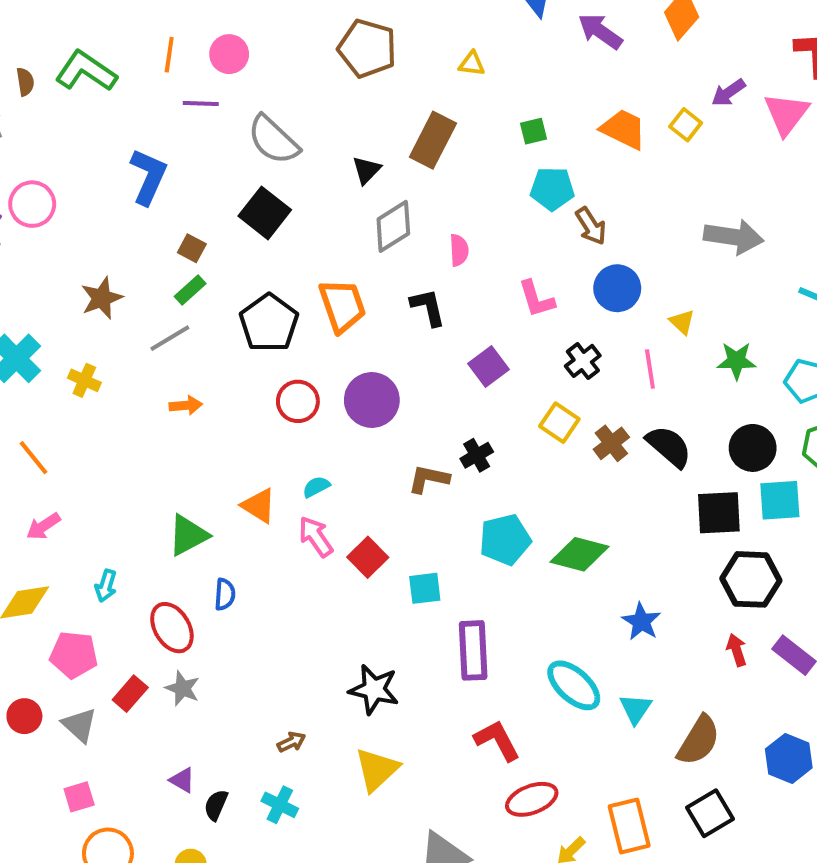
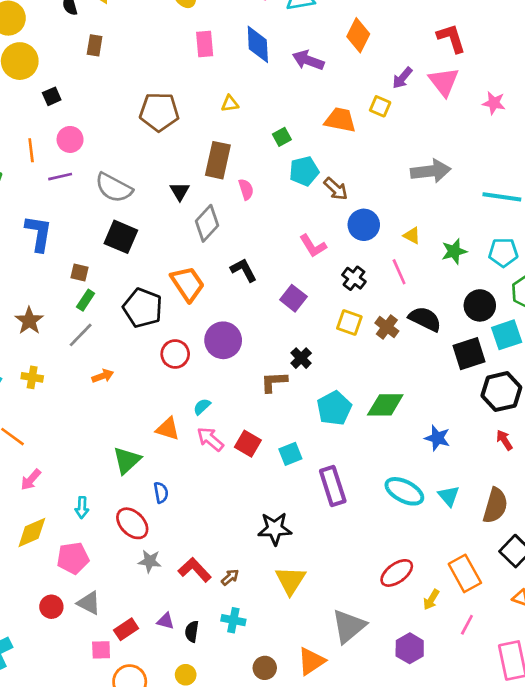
pink semicircle: (459, 250) -> (246, 189), moved
red rectangle: (130, 694) -> (126, 629), moved, turned 30
red L-shape: (497, 740) -> (195, 570), moved
pink square: (79, 797) -> (101, 650), turned 30

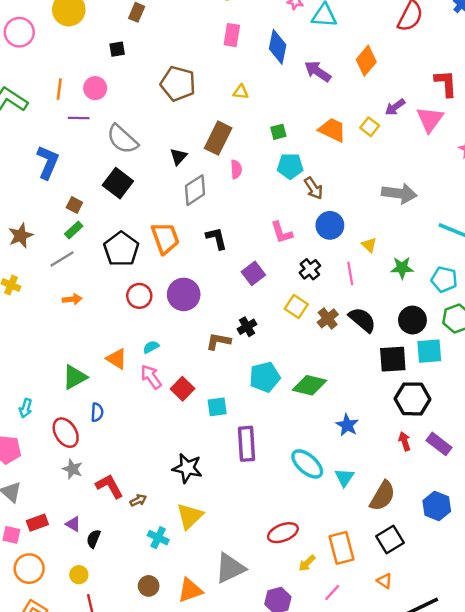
black square: (52, 96) -> (117, 49), moved
cyan cross: (233, 620) -> (158, 538), moved

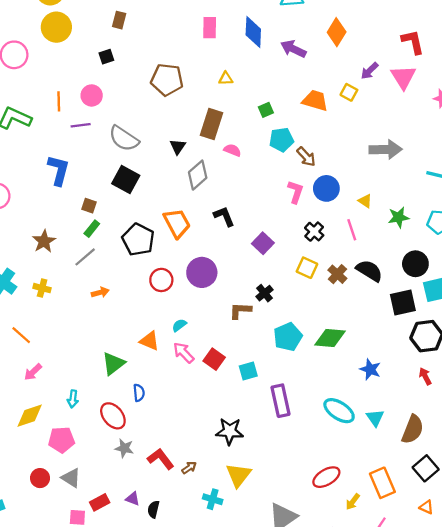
pink semicircle: (236, 169) -> (232, 150), turned -56
pink L-shape: (282, 232) -> (296, 192), moved, turned -135

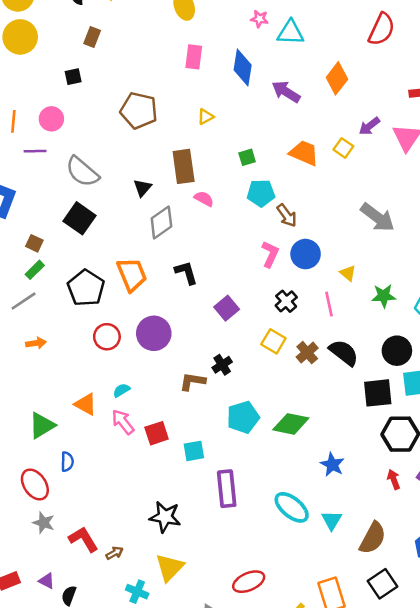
yellow triangle: (226, 78) -> (206, 117), turned -32
brown rectangle: (211, 124) -> (184, 166), turned -32
gray arrow: (386, 149) -> (378, 217), turned 32
red square: (214, 359) -> (157, 433), turned 30
red ellipse: (326, 477) -> (249, 582), moved

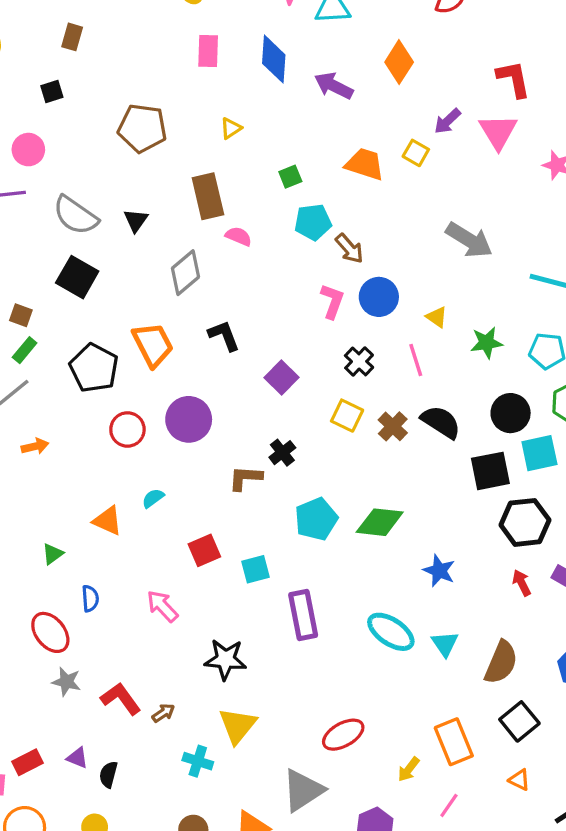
black triangle: (142, 188) -> (136, 220), moved
pink arrow: (123, 422) -> (162, 606), moved
green triangle: (42, 425) -> (53, 554), size x0.6

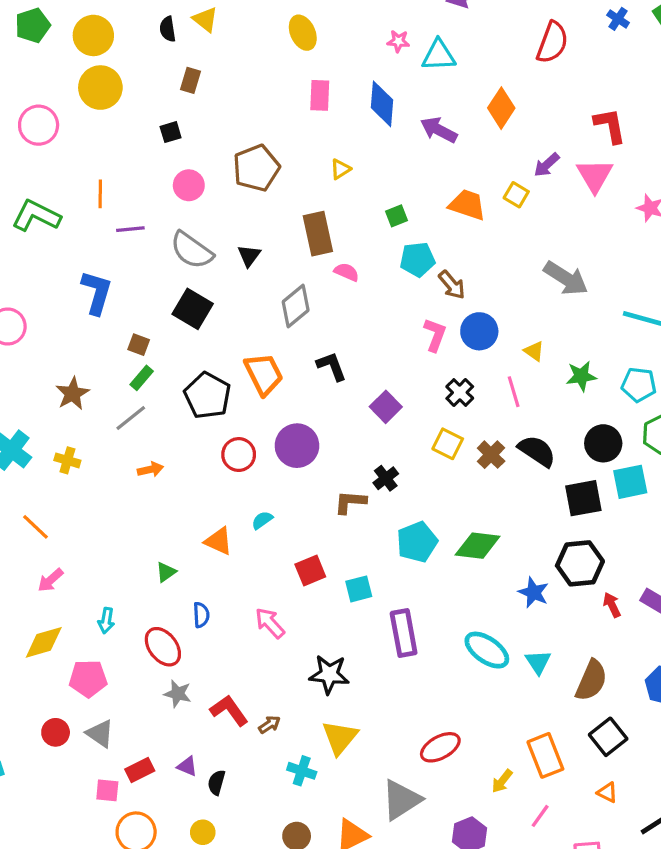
brown pentagon: (142, 128) -> (256, 168), turned -30
pink circle: (28, 150) -> (189, 185), moved
black hexagon: (525, 522) -> (580, 563), moved

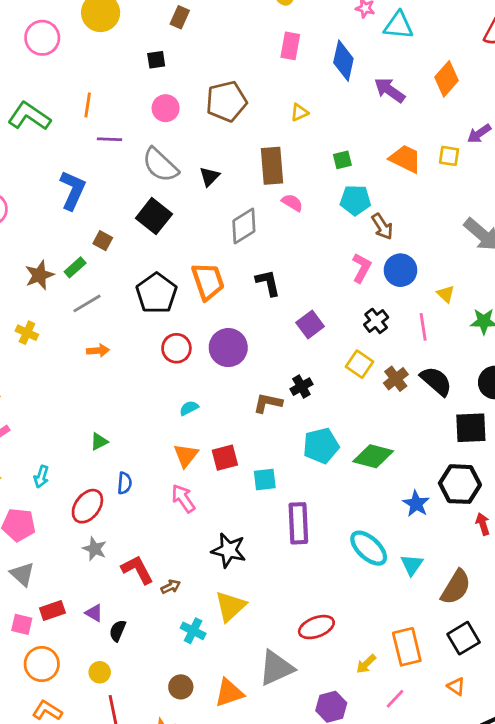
yellow square: (516, 195) -> (449, 156), turned -30
green rectangle: (142, 378) -> (75, 267), moved
orange triangle: (219, 541) -> (186, 455), moved, turned 36
red ellipse: (163, 647) -> (87, 506), turned 68

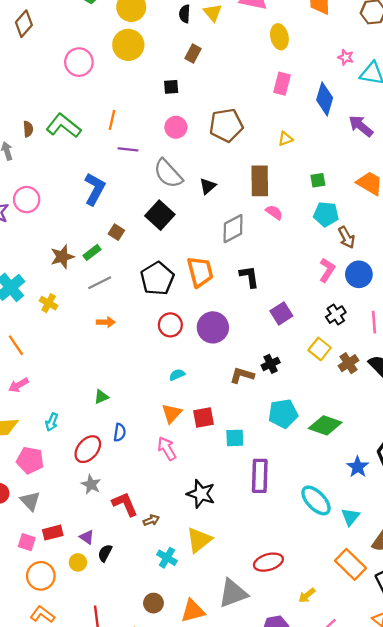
orange rectangle: (407, 647) -> (350, 564), moved, turned -36
yellow circle: (100, 672) -> (78, 562), moved

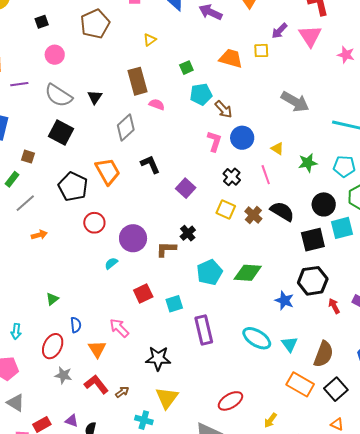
brown pentagon: (226, 125) -> (95, 24), moved
purple circle: (213, 327) -> (133, 238), moved
orange triangle: (172, 413) -> (97, 349), moved

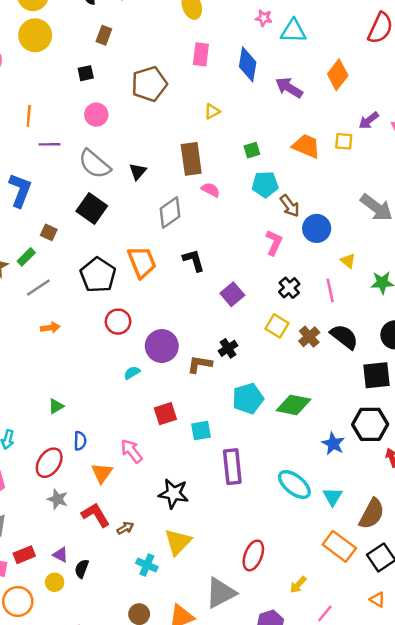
blue circle: (242, 138) -> (317, 228), moved
red ellipse: (230, 401) -> (253, 555), turned -45

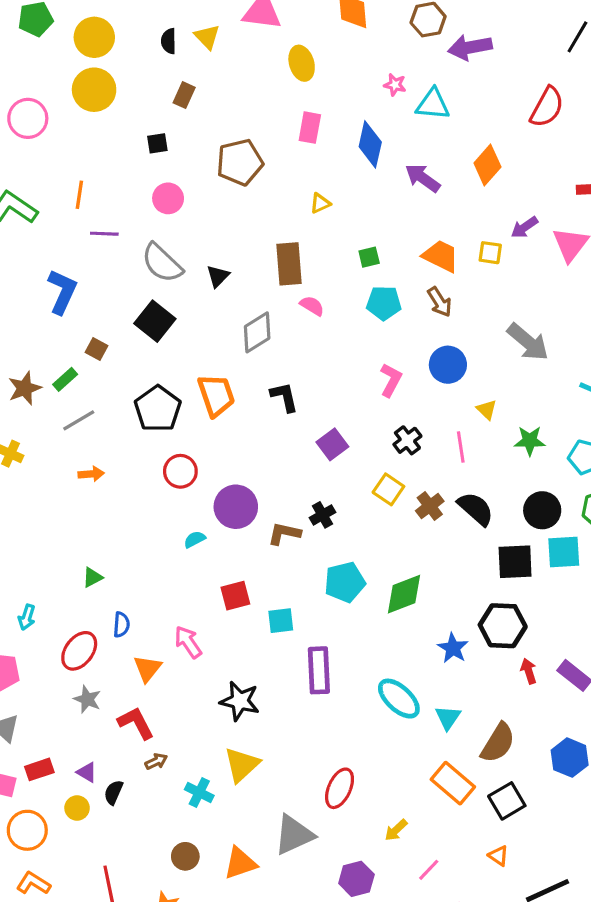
brown arrow: (290, 206) -> (440, 302), moved
green diamond: (294, 405) -> (404, 594), turned -36
brown arrow: (125, 528) -> (156, 761), moved

